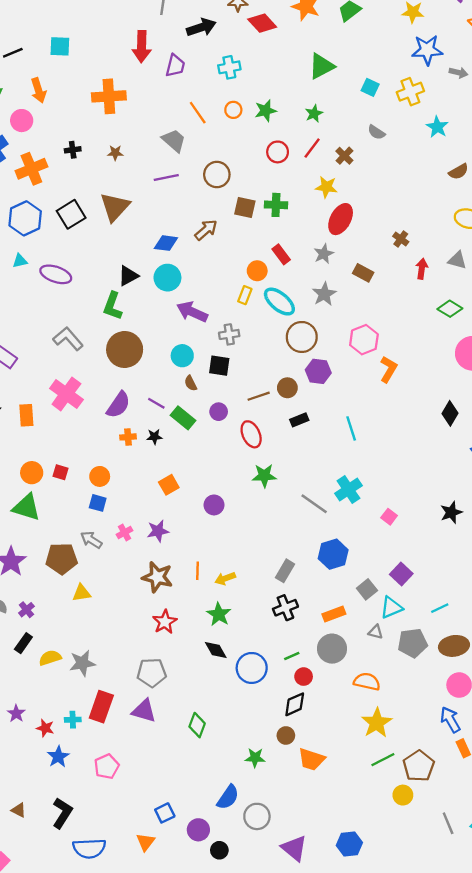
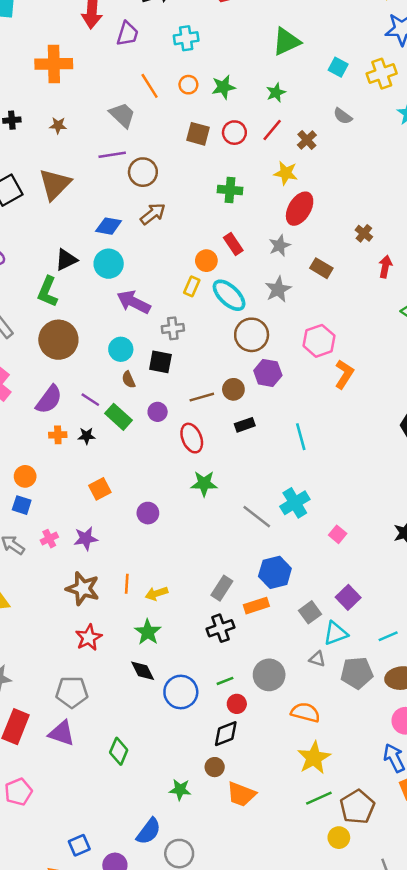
brown circle: (217, 175) -> (143, 172), moved
brown square: (245, 208) -> (198, 134), moved
orange rectangle: (334, 614) -> (256, 606), moved

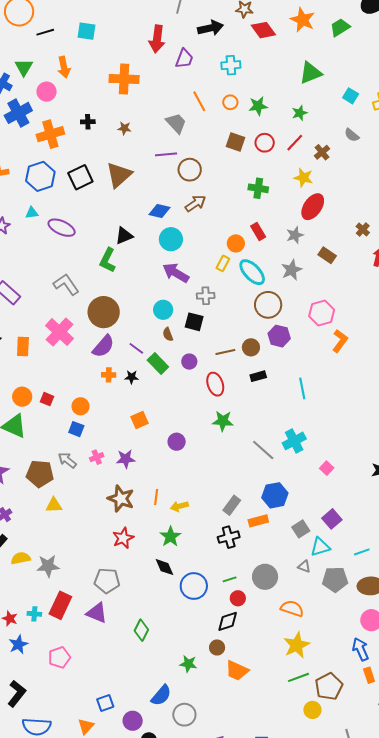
cyan circle: (109, 264) -> (171, 239), moved
brown circle: (58, 340) -> (104, 312), moved

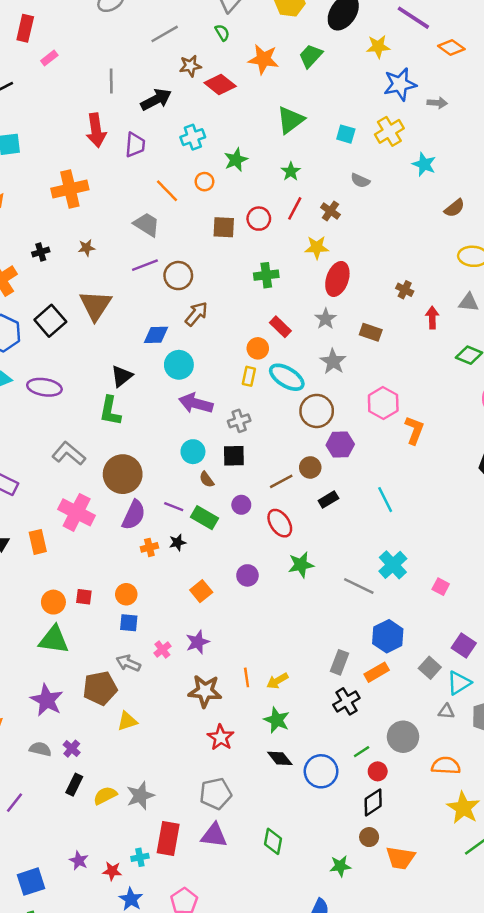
green star: (258, 106) -> (236, 160), moved
purple circle: (177, 442) -> (247, 575), moved

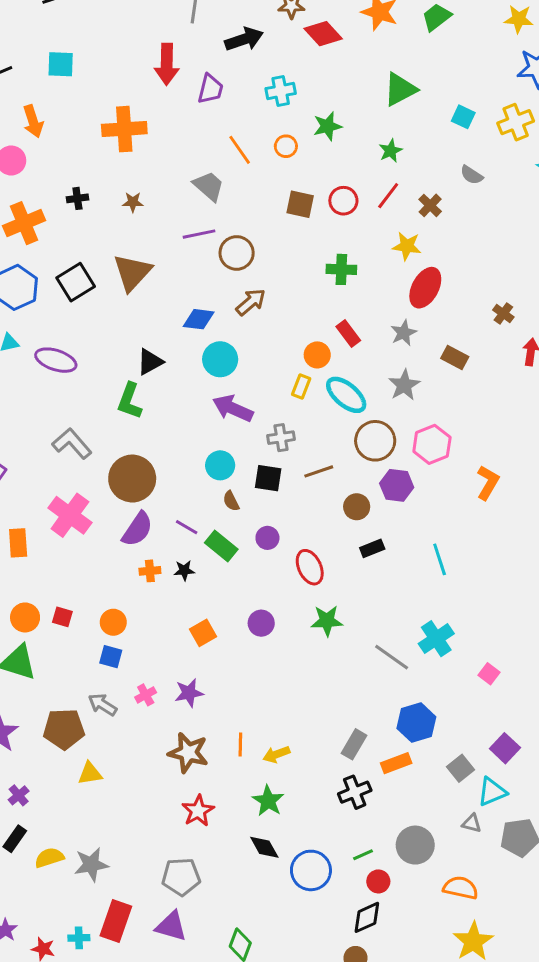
pink hexagon: (383, 403) -> (432, 444), moved
brown line: (281, 481) -> (319, 471), moved

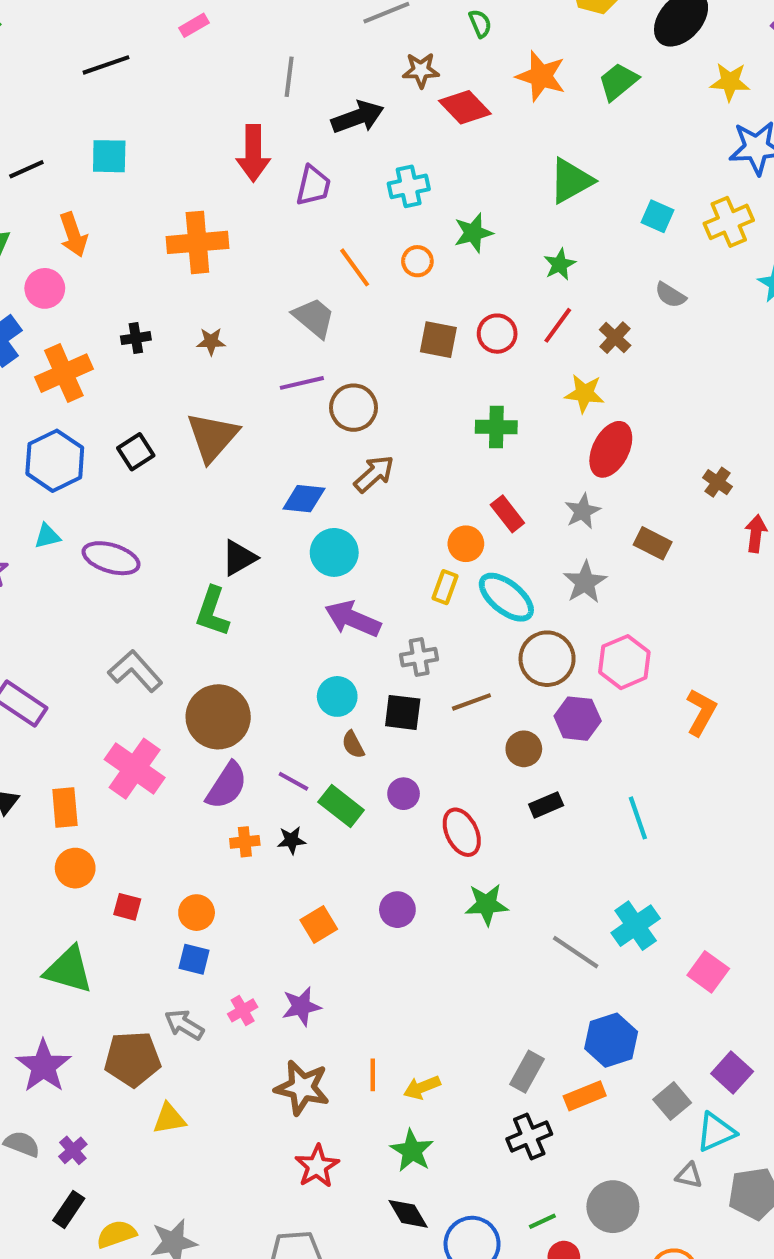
black square: (76, 282) -> (136, 452), size x0.7
orange circle: (25, 617) -> (75, 868), moved
pink square: (489, 674) -> (708, 972), size x1.4

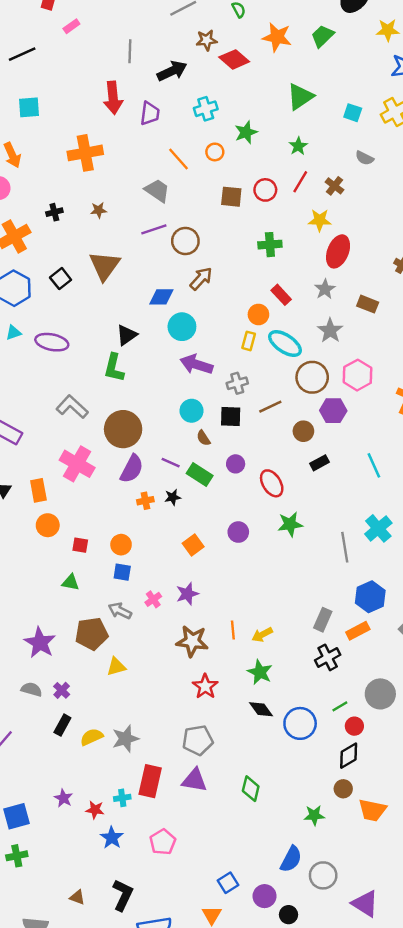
gray line: (576, 952) -> (345, 547), turned 52
green triangle: (69, 970) -> (71, 582), moved, size x0.6

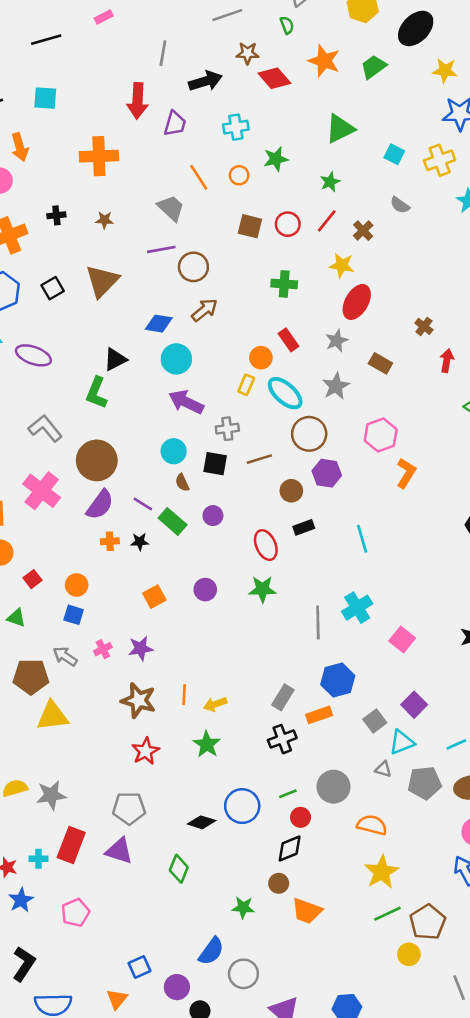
pink hexagon: (357, 375) -> (381, 435), moved
red ellipse: (272, 483) -> (266, 545), moved
red square: (80, 545) -> (32, 579), turned 35
yellow triangle: (116, 667) -> (52, 716), size x1.5
black diamond: (261, 709) -> (202, 822), moved, turned -45

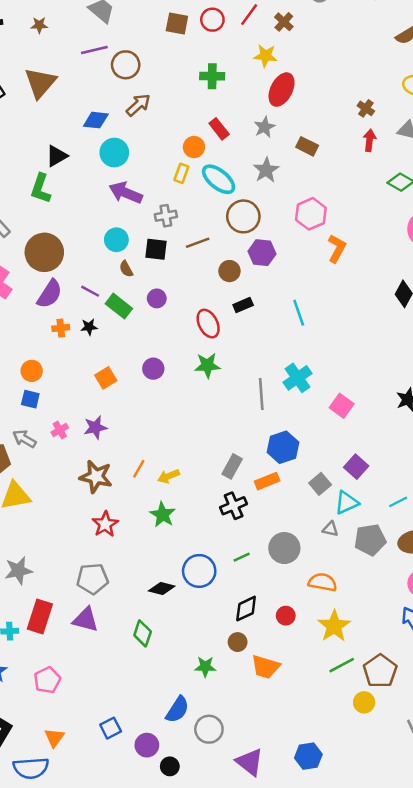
brown cross: (424, 326) -> (366, 108), moved
orange line: (184, 695) -> (139, 469), turned 30
red circle: (301, 817) -> (286, 616), moved
orange triangle: (117, 999) -> (54, 738), moved

